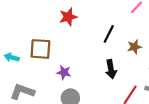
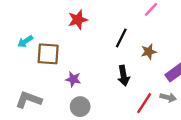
cyan arrow: (12, 57) -> (25, 41), moved, turned -48

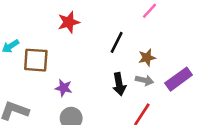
gray arrow: (168, 97) -> (144, 80), moved

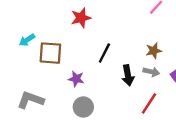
black line: (117, 42) -> (104, 53), moved

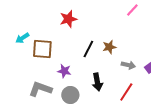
brown star: (154, 51) -> (109, 47), moved
black arrow: (128, 75) -> (97, 82), moved
gray L-shape: (31, 100) -> (40, 89), moved

